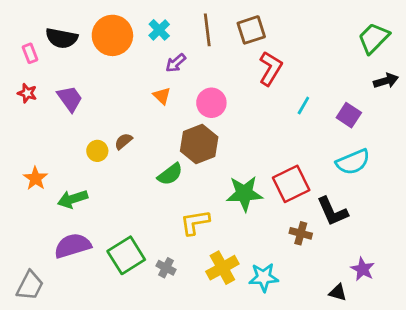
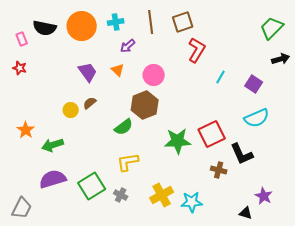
cyan cross: (159, 30) -> (116, 22), turned 35
purple trapezoid: (70, 99) -> (88, 72), moved
yellow L-shape: (195, 222) -> (128, 162), moved

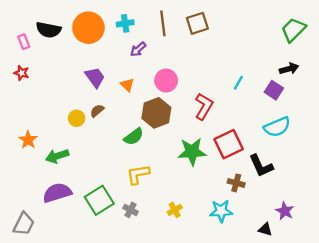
red L-shape: (197, 50) -> (204, 106), moved
black arrow: (281, 59) -> (289, 69), moved
orange triangle: (118, 70) -> (127, 85), moved
yellow cross: (162, 195) -> (175, 210), size x0.6
cyan star: (192, 202) -> (221, 211), moved

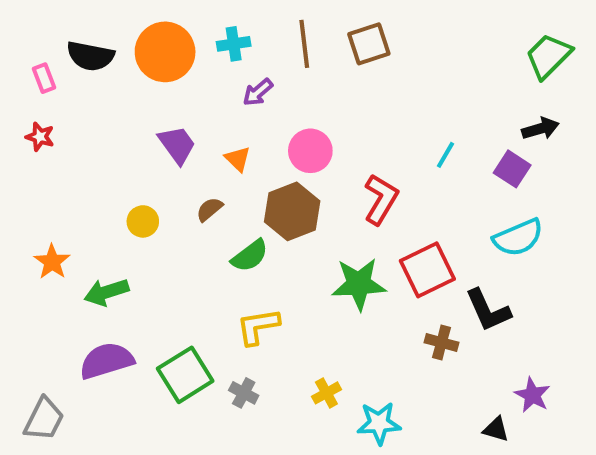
brown semicircle: (97, 111) -> (209, 209), moved
cyan star: (221, 211) -> (379, 423), moved

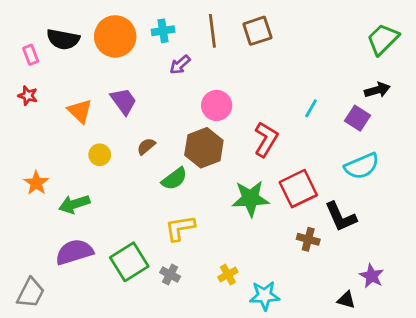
orange triangle: (238, 159) -> (80, 111), moved, size x1.4

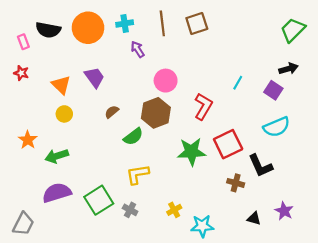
purple arrow: (180, 65) -> (138, 49), turned 98
yellow circle: (100, 155) -> (64, 114), moved
black triangle: (346, 300) -> (254, 218), moved

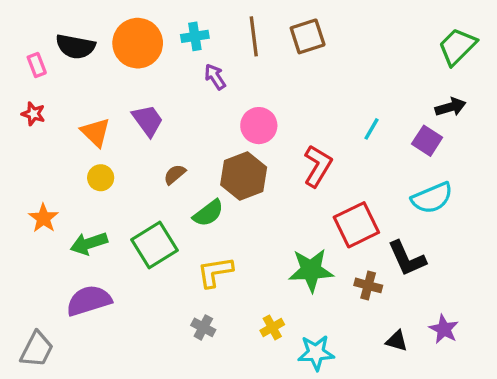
green star: (191, 152) -> (311, 270), moved
green square: (99, 200) -> (154, 245), moved

